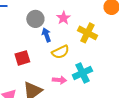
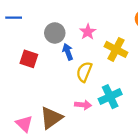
yellow semicircle: (60, 52) -> (84, 72), turned 138
red square: (22, 58) -> (29, 59), moved, turned 35

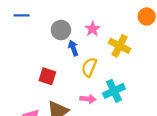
red square: (29, 59) -> (47, 76), moved

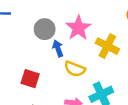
pink star: (92, 29) -> (78, 28), size x1.5
yellow semicircle: (89, 67) -> (75, 69), turned -90

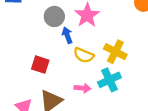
yellow cross: (107, 46) -> (115, 52), moved

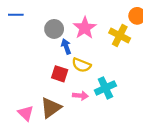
yellow cross: (115, 52) -> (120, 36), moved
red square: (40, 65) -> (60, 74), moved

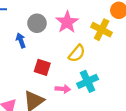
blue arrow: (66, 46) -> (21, 40), moved
yellow semicircle: (81, 65) -> (77, 53), moved, turned -72

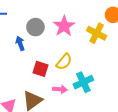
yellow semicircle: (77, 53) -> (64, 62), moved

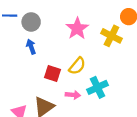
gray circle: (35, 27) -> (31, 22), moved

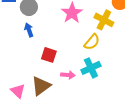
yellow semicircle: (77, 66) -> (92, 42), moved

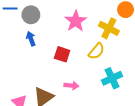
red square: (49, 55) -> (62, 54), moved
cyan cross: (91, 68) -> (112, 78), moved

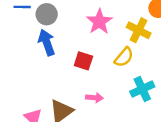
blue arrow: (31, 39) -> (47, 42), size x1.5

